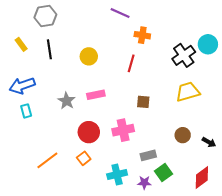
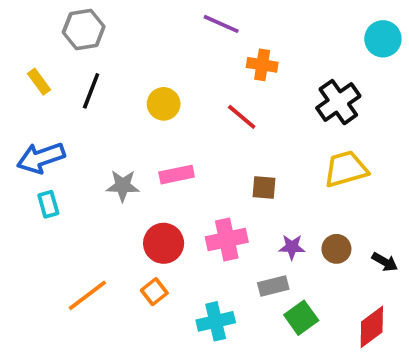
cyan circle: (208, 44) -> (383, 39), moved
black line: (49, 49) -> (91, 91), turned 30
red line: (131, 63) -> (242, 117), turned -66
gray star: (67, 101) -> (123, 186), turned -30
purple star: (144, 183) -> (292, 247), moved

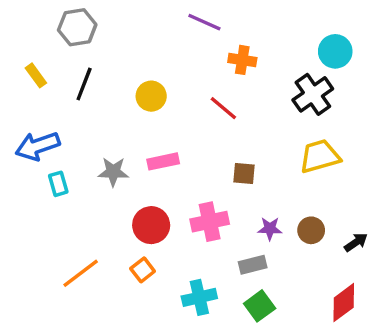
cyan circle: (383, 39) -> (335, 51), moved
cyan rectangle: (48, 204) -> (58, 184), moved
black arrow: (385, 262) -> (356, 242), turned -65
green square: (301, 318) -> (260, 306), moved

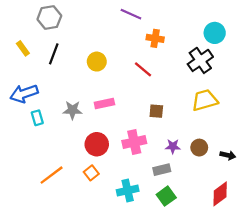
black arrow: (356, 242) -> (228, 155), turned 48

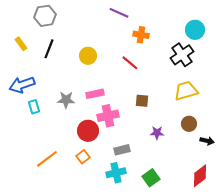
pink cross: (134, 142) -> (108, 116), moved
brown circle: (199, 148) -> (189, 124), moved
gray rectangle: (162, 170) -> (122, 150), moved

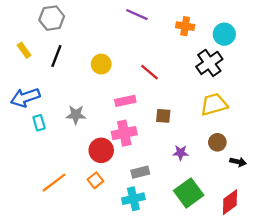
orange cross: (141, 35) -> (185, 26), moved
pink rectangle: (95, 94) -> (125, 101), moved
green square: (151, 178) -> (189, 193), moved, size x1.4

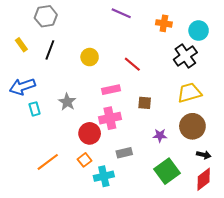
gray star: (76, 115) -> (67, 102), turned 30
brown circle: (217, 142) -> (192, 126), size x1.6
black arrow: (238, 162) -> (204, 155), moved
cyan cross: (133, 199) -> (104, 176), moved

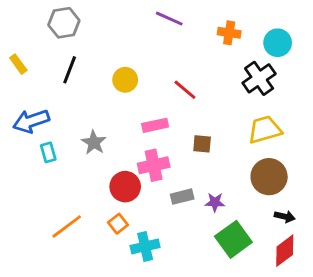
yellow rectangle: (21, 45) -> (18, 64), moved
purple star: (160, 135) -> (215, 202), moved
gray rectangle: (124, 153) -> (182, 197), moved

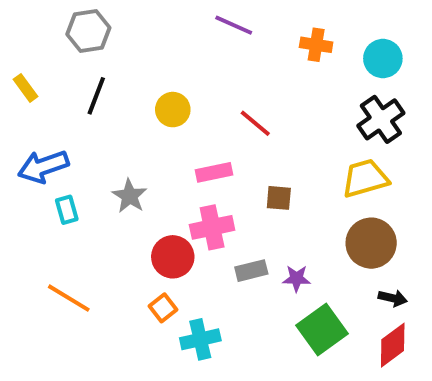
black cross: (259, 78) -> (381, 119), moved
orange line: (67, 227) -> (69, 298), moved, turned 68

